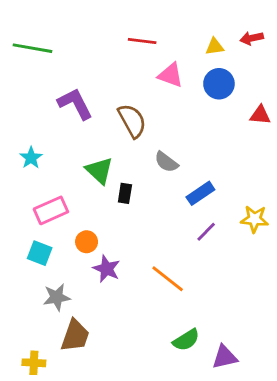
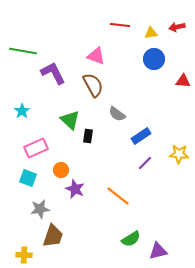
red line: (142, 41) -> (120, 25), moved
green line: (32, 48) -> (23, 51), moved
pink triangle: (171, 75) -> (96, 56), moved

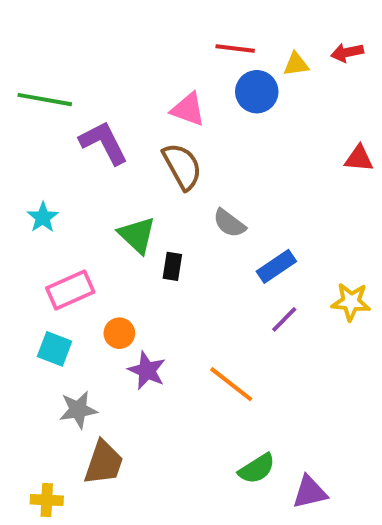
blue circle: (154, 59) -> (257, 92), moved

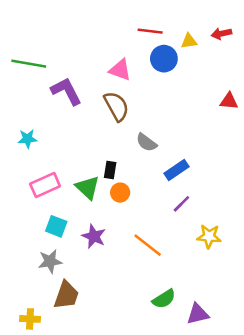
cyan star: (43, 217) -> (28, 139), turned 30
green triangle: (137, 235) -> (88, 188), moved
yellow star: (351, 302) -> (209, 236), moved
orange circle: (119, 333) -> (120, 193), moved
cyan square: (55, 349) -> (56, 226), moved

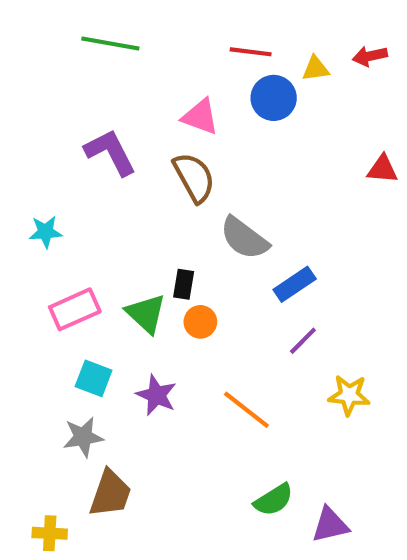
green line: (29, 64) -> (110, 43), moved
gray semicircle: (146, 142) -> (244, 238), size x1.4

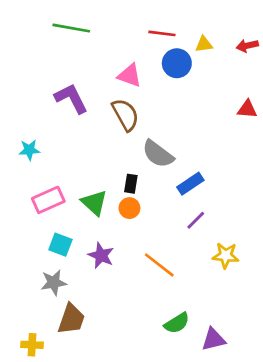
red arrow: (370, 56) -> (247, 46), moved
black rectangle: (184, 284) -> (131, 184), moved

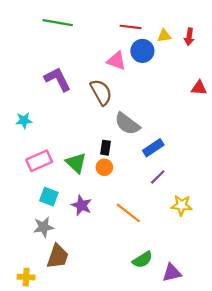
red arrow: (247, 46) -> (189, 37), moved, turned -70
pink triangle: (129, 75) -> (116, 61), moved

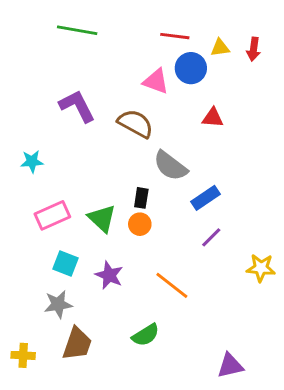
red triangle: (199, 88) -> (213, 118), moved
brown semicircle: (101, 92) -> (135, 124), turned -32
yellow star: (182, 205) -> (261, 268), moved
green semicircle: (142, 260) -> (146, 335), moved
yellow cross: (26, 277) -> (23, 355), moved

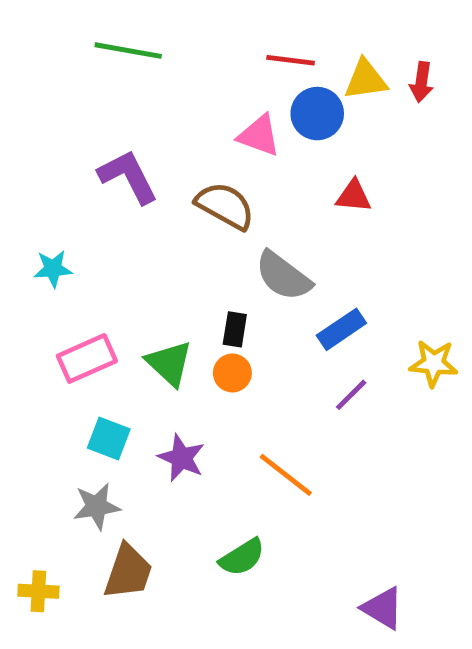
yellow triangle: (220, 48) -> (366, 80), size x1.4
yellow star: (261, 268) -> (434, 363), moved
purple triangle: (230, 366) -> (383, 608), turned 44

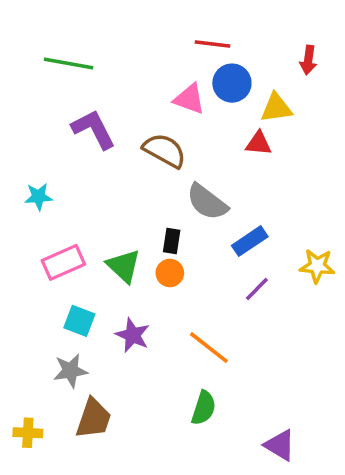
green line: (128, 51) -> (69, 64), moved
yellow triangle: (366, 80) -> (276, 108), moved
green semicircle: (242, 557) -> (204, 408), moved, turned -40

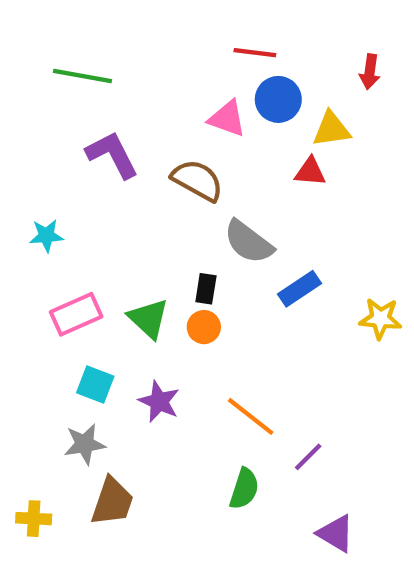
purple line: (257, 289) -> (308, 457), moved

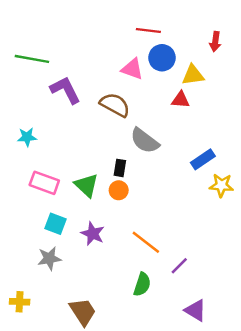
green line: (83, 76) -> (32, 59), moved
blue rectangle: (300, 289) -> (203, 159), moved
pink rectangle: (76, 314) -> (44, 183), turned 44
brown trapezoid: (112, 502) -> (83, 312), moved, turned -52

